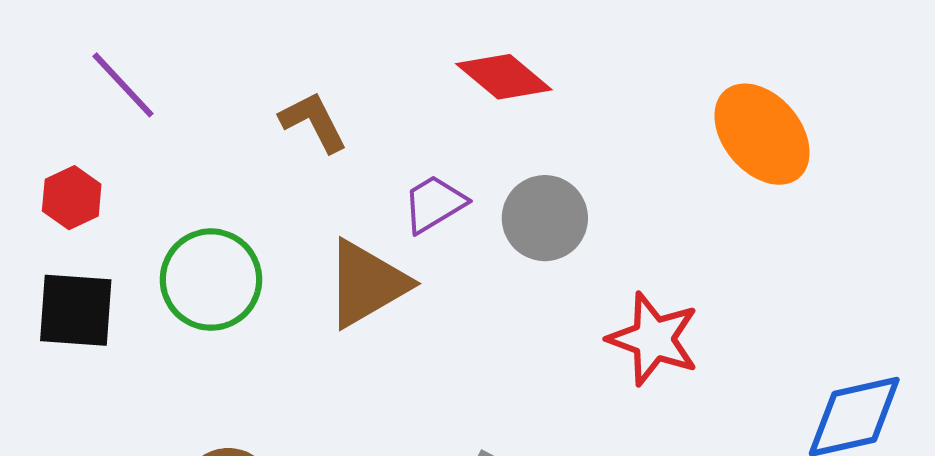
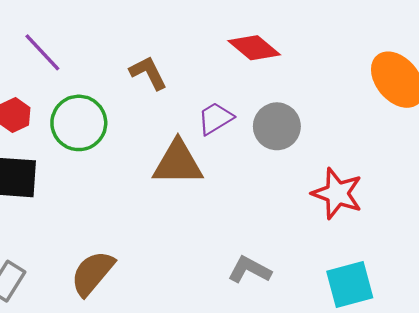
green circle: (211, 280) -> (79, 123), moved
brown triangle: (367, 284) -> (178, 163), turned 30

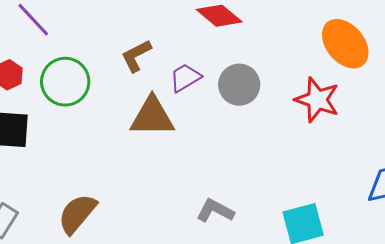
brown L-shape: (148, 73) -> (136, 56), moved, turned -90
red star: (337, 193) -> (317, 100), moved

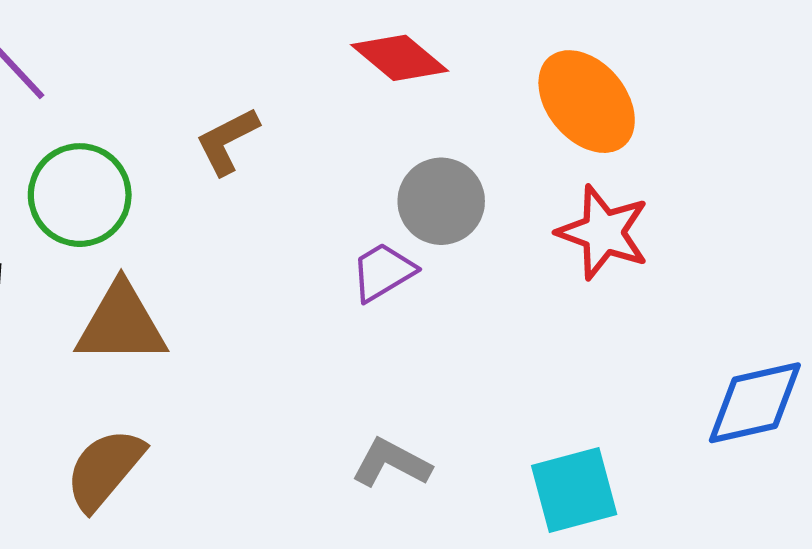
orange ellipse: (345, 44) -> (587, 102), moved
purple trapezoid: (185, 78) -> (383, 272), moved
brown triangle: (152, 117) -> (121, 324), moved

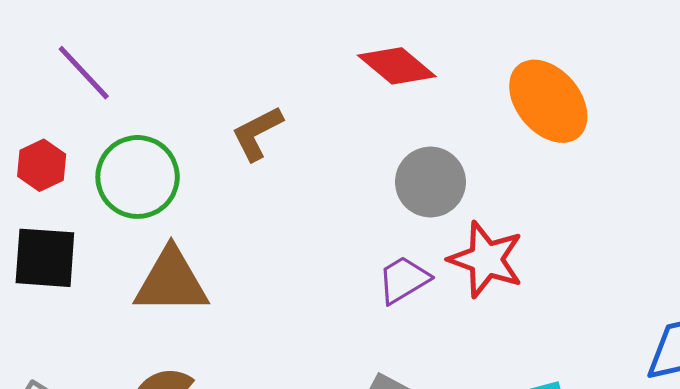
red star: (603, 232) -> (486, 259), moved
purple trapezoid: (383, 272) -> (404, 280), moved

